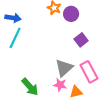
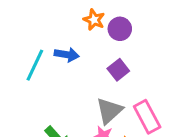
blue arrow: (13, 18) -> (67, 55), moved
purple square: (81, 40) -> (118, 70), moved

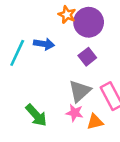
purple circle: (120, 29) -> (89, 22), size x1.5

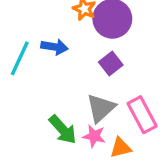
green arrow: (36, 115) -> (63, 130), moved

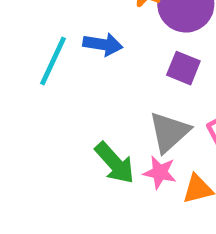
purple square: (111, 63) -> (183, 68), turned -30

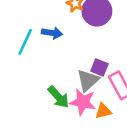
purple square: (183, 68) -> (99, 67), moved
pink star: (160, 172) -> (83, 102), size x1.5

